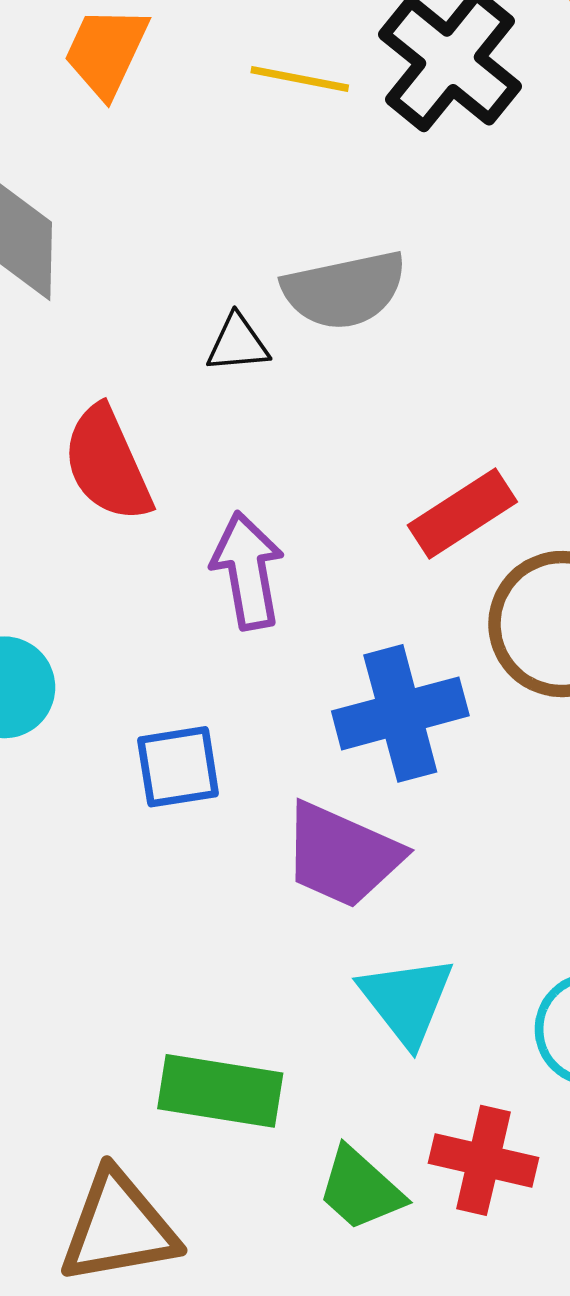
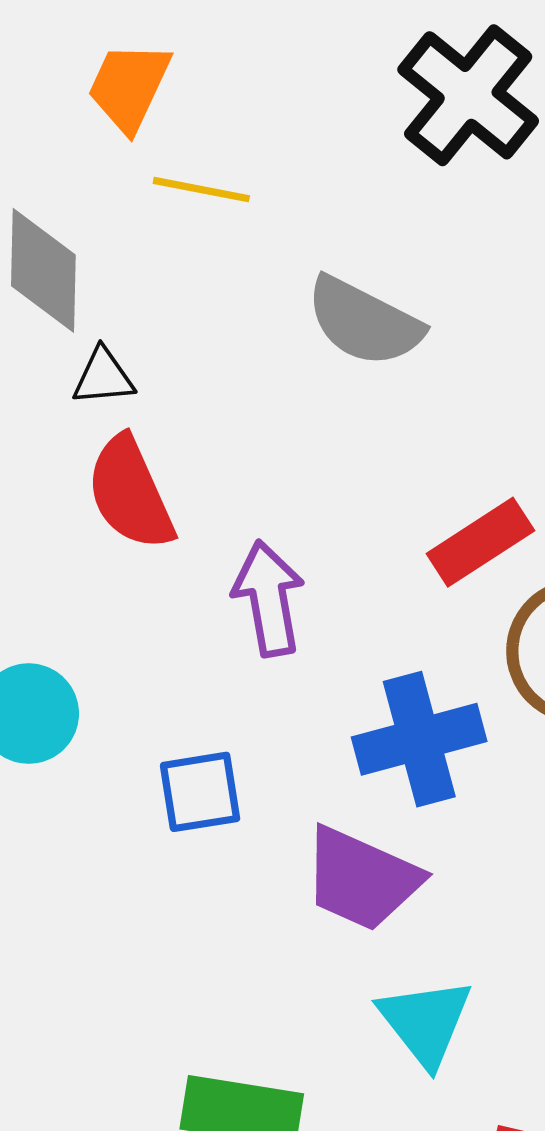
yellow line: (300, 79) -> (201, 190), moved
gray semicircle: (344, 290) -> (364, 322), turned 39
black triangle: (238, 343) -> (103, 377), moved

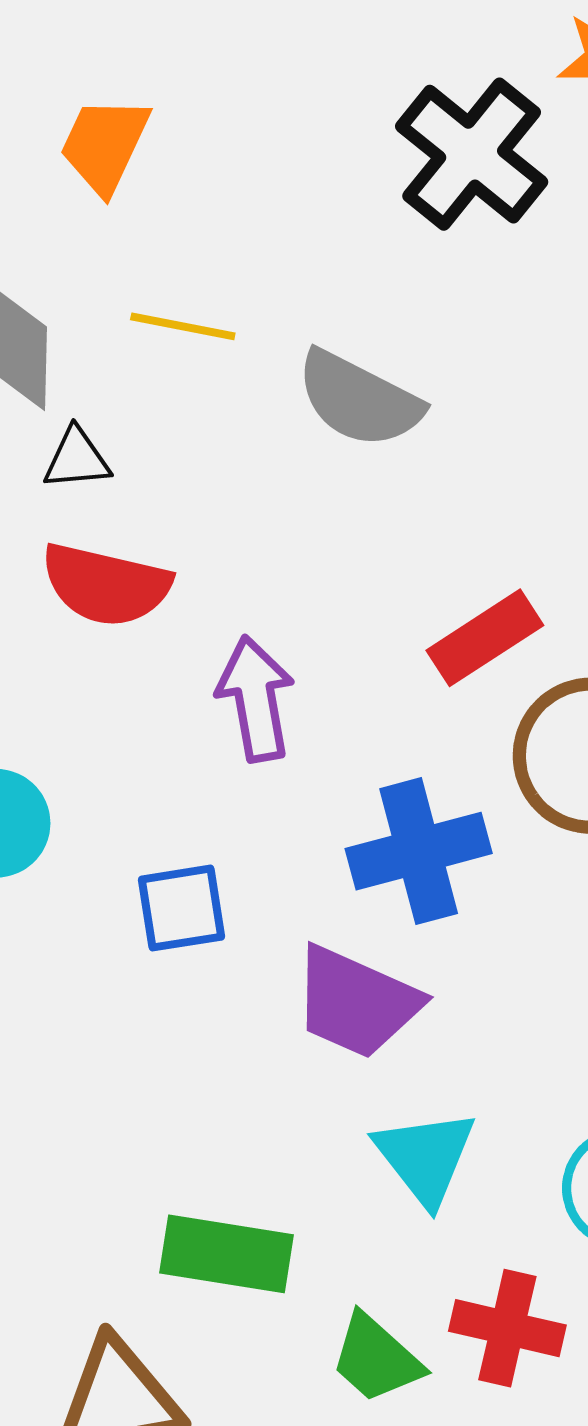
yellow line: (201, 190) -> (183, 326), moved
red semicircle: (130, 493) -> (106, 585), turned -53

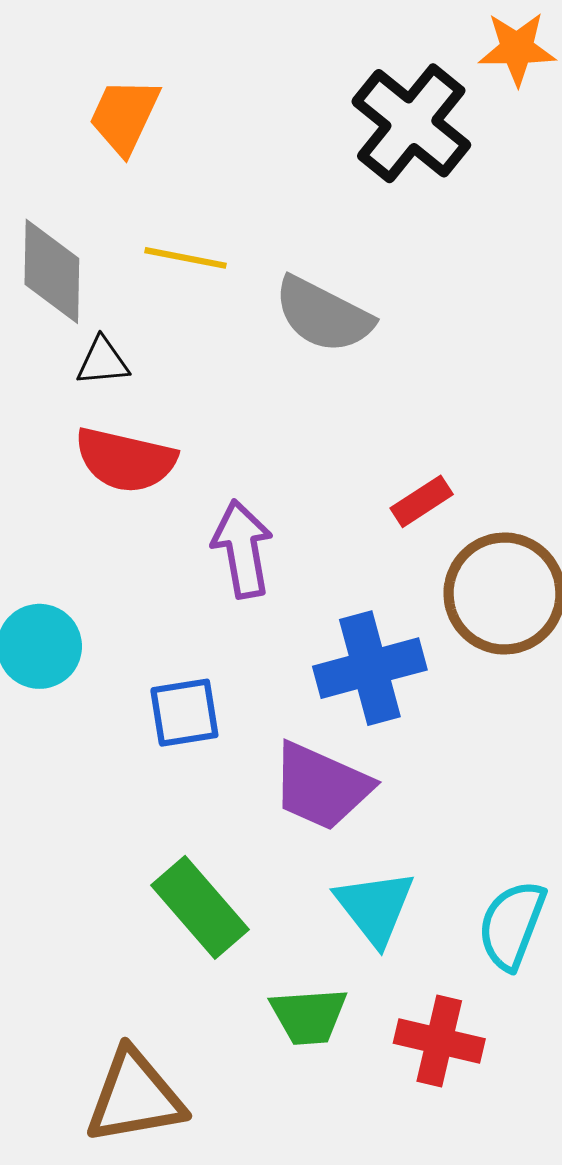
red rectangle: (485, 638) -> (422, 501), size x0.7
green rectangle: (227, 1254) -> (200, 907), moved, turned 40
green trapezoid: (376, 1359) -> (309, 1016), moved, turned -46

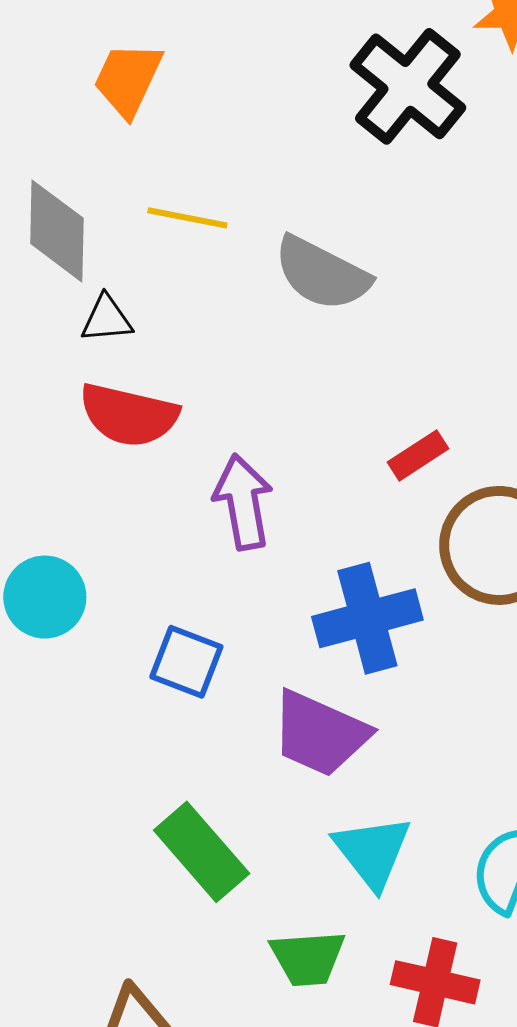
blue square: (184, 713) -> (186, 662), turned 30

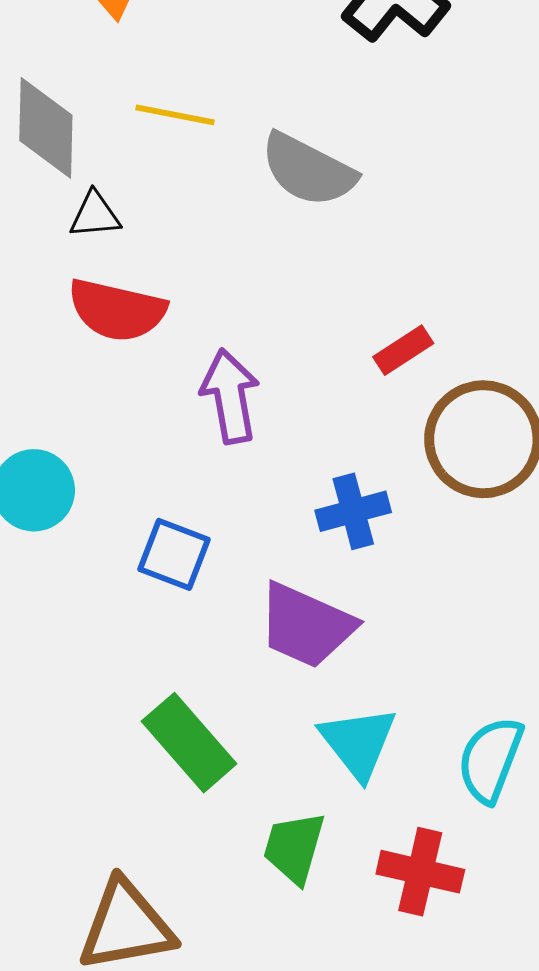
blue cross: (367, 618) -> (353, 511), size x0.7
green trapezoid: (308, 958) -> (294, 848), turned 110

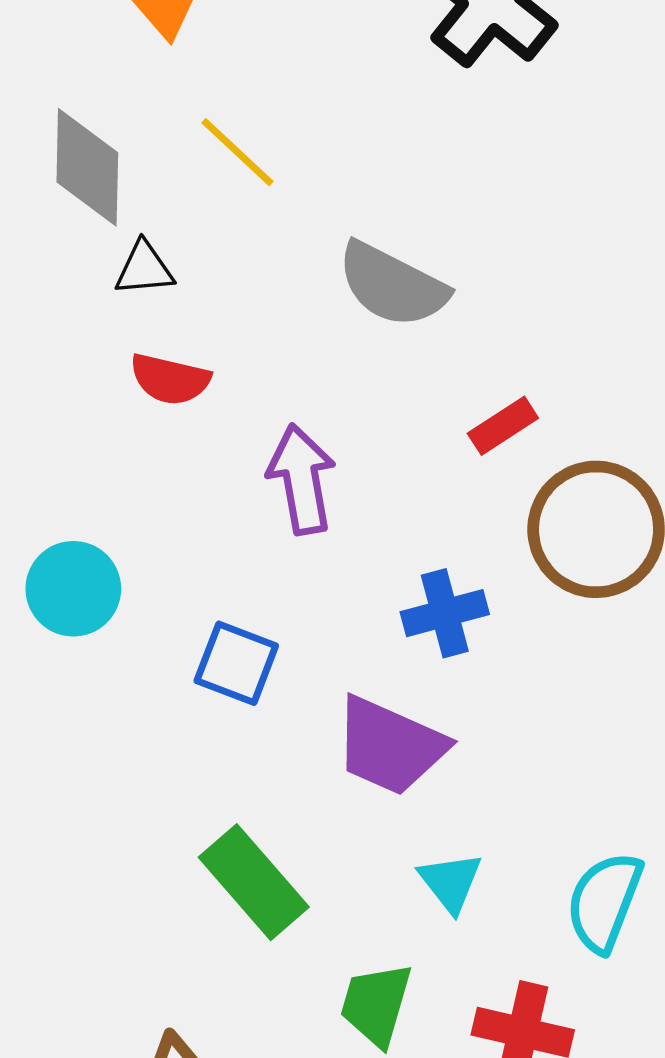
yellow line: (175, 115) -> (238, 152), turned 32
gray semicircle: (308, 170) -> (392, 285), moved
red semicircle: (117, 310) -> (170, 379), size x0.7
cyan triangle: (358, 743) -> (451, 882), size x0.7

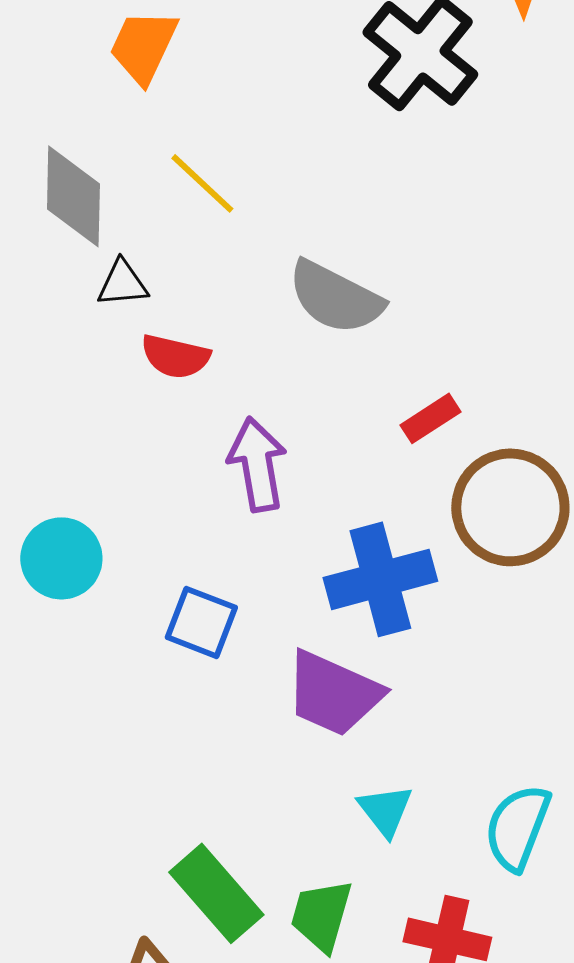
red semicircle: (170, 379) -> (175, 356), moved
blue cross: (445, 613) -> (380, 579), size x1.5
green rectangle: (254, 882) -> (216, 893), moved

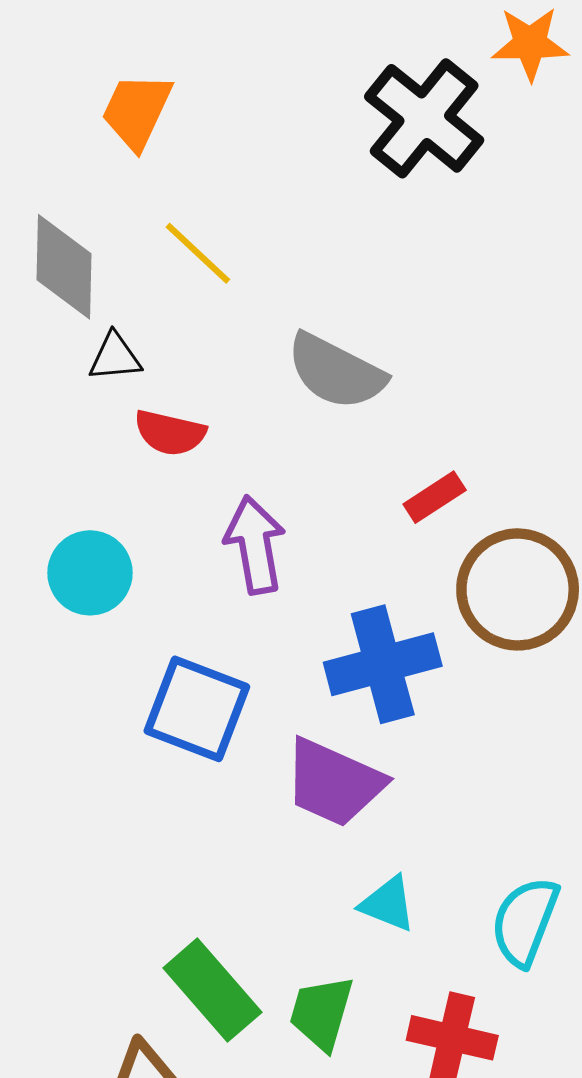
cyan circle: (61, 558) -> (90, 573), moved
blue square: (201, 622) -> (197, 709), size x1.4
cyan triangle: (385, 810) -> (388, 904), turned -30

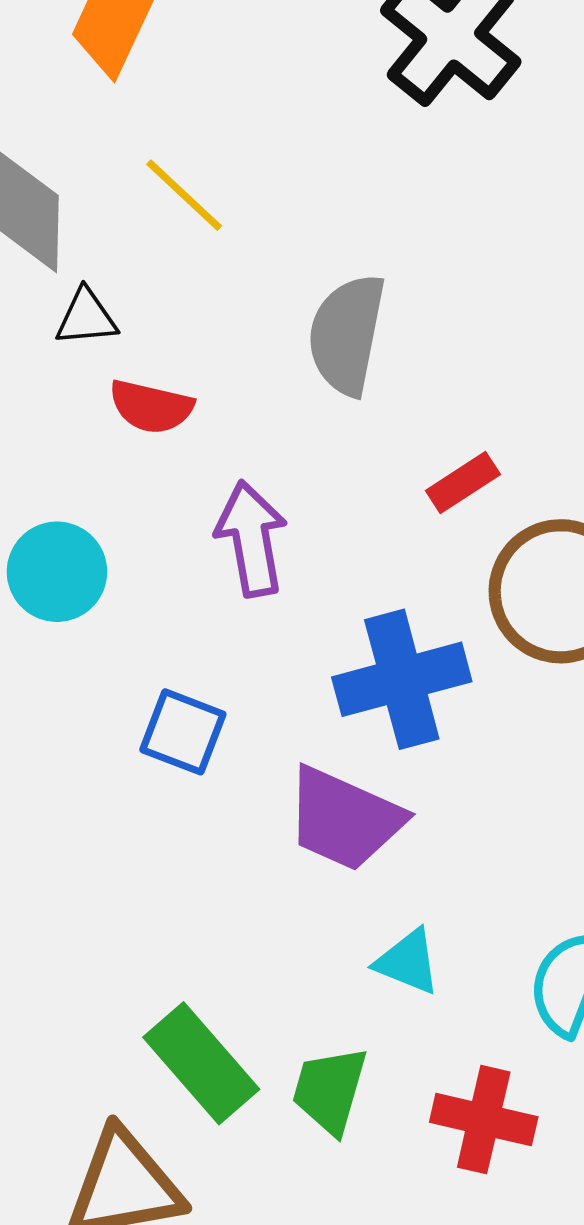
gray semicircle: (336, 372) -> (347, 334), turned 74
blue square: (197, 709) -> (183, 732), size x0.7

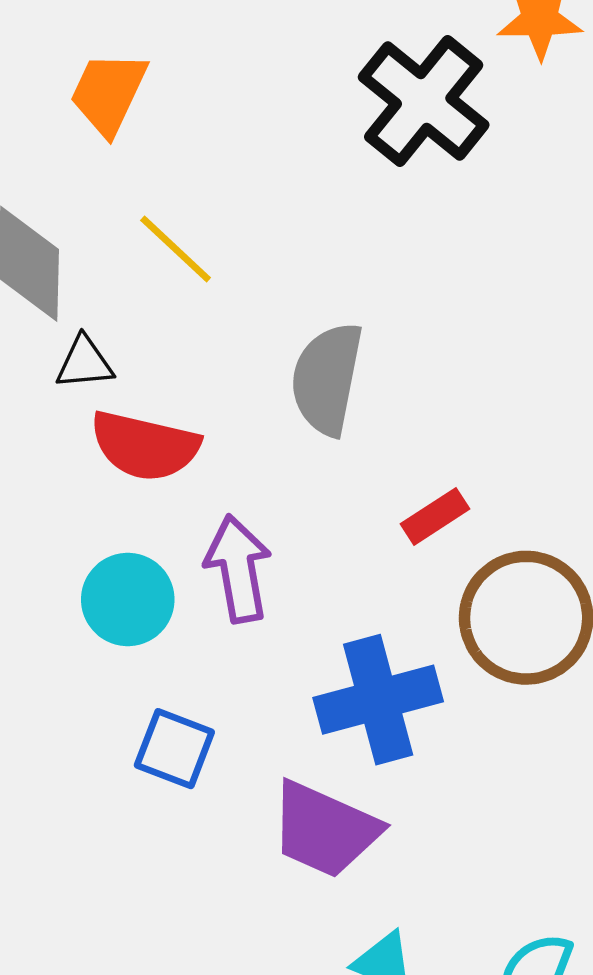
red semicircle: (151, 407) -> (145, 446), size x1.4
cyan circle: (57, 572) -> (128, 600), moved

